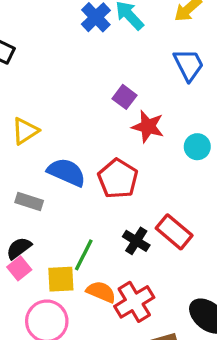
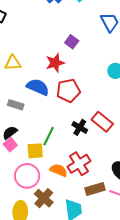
red star: (148, 127) -> (55, 63), moved, turned -30
yellow triangle: (25, 131) -> (13, 63), turned 30
red pentagon: (118, 179) -> (68, 91), turned 30
orange semicircle: (101, 292) -> (59, 170), moved

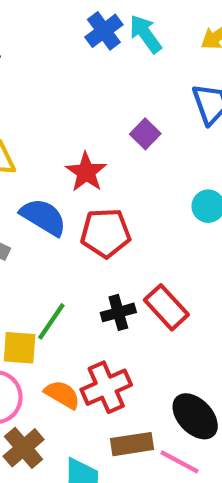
purple square: (72, 42) -> (145, 134), moved
red star: (55, 63) -> (86, 172), turned -30
black cross: (80, 127) -> (118, 312), turned 35

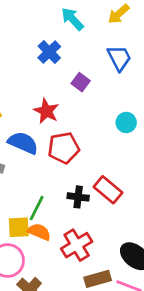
blue cross: (104, 31) -> (49, 52), moved
black cross: (118, 312) -> (78, 197), turned 30
orange semicircle: (62, 395) -> (39, 232), moved

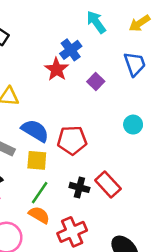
red star: (46, 111) -> (57, 69), moved
yellow square: (19, 227) -> (37, 160), moved

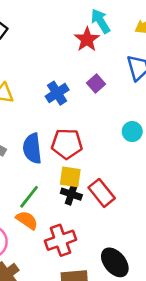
blue cross: (71, 50) -> (57, 93), moved
red star: (57, 69) -> (87, 39), moved
blue semicircle: (35, 131) -> (32, 148), moved, turned -132
yellow square: (37, 160) -> (70, 177), moved

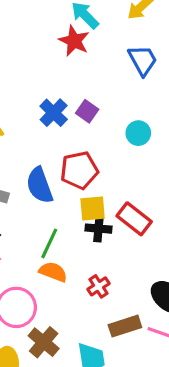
purple square: (96, 84) -> (87, 111), moved
cyan circle: (132, 132) -> (138, 133), moved
red cross: (60, 240) -> (99, 286), size x0.6

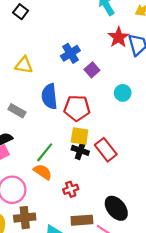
red star: (74, 41) -> (118, 37), moved
blue cross: (54, 113) -> (70, 53), moved
blue semicircle: (40, 185) -> (49, 96), moved
brown cross: (44, 342) -> (25, 218), turned 30

